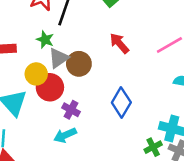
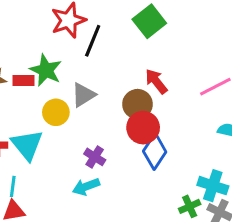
green star: (45, 40) -> (46, 70), moved, size x1.5
brown circle: (79, 64) -> (137, 104), moved
red circle: (50, 87) -> (143, 128), moved

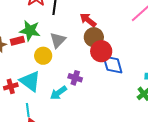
red arrow: (156, 81) -> (88, 20), moved
blue diamond: (155, 151) -> (113, 65), turned -35
cyan arrow: (86, 187) -> (58, 93), moved

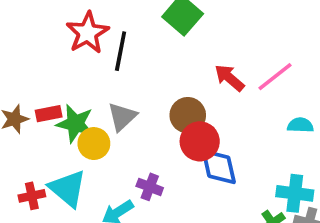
red arrow: (88, 20) -> (229, 78), moved
green star: (30, 31) -> (75, 124), moved

